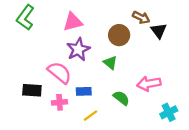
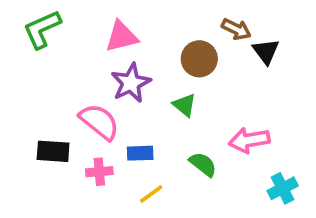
green L-shape: (25, 17) -> (42, 29), turned 30

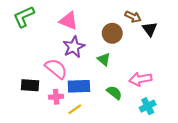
pink triangle: (122, 37) -> (69, 21), turned 36
blue rectangle: (140, 153) -> (79, 86), size x1.5
cyan cross: (283, 188) -> (148, 106), moved
yellow line: (151, 194) -> (75, 109), moved

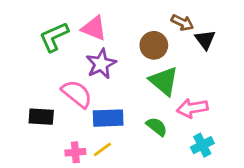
green L-shape: (24, 17) -> (54, 37), moved
green triangle: (104, 59) -> (164, 81), moved, size x1.6
pink cross: (56, 97) -> (75, 152), moved

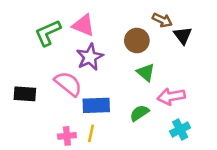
green triangle: (164, 81) -> (146, 72), size x0.7
black rectangle: (41, 117) -> (25, 94), moved
green semicircle: (157, 127) -> (139, 113), turned -72
yellow line: (102, 149) -> (91, 133), turned -42

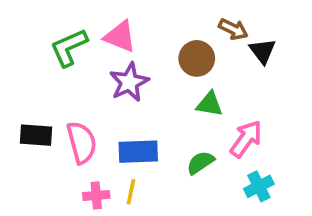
green triangle: (146, 72) -> (210, 104), turned -30
pink semicircle: (68, 84) -> (82, 142), moved, turned 36
pink arrow: (171, 96) -> (246, 139), turned 136

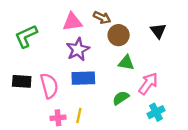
brown arrow: (233, 29) -> (102, 18), moved
pink triangle: (120, 37) -> (72, 22), turned -30
green L-shape: (69, 47) -> (26, 36), moved
blue rectangle: (138, 152) -> (83, 78), moved

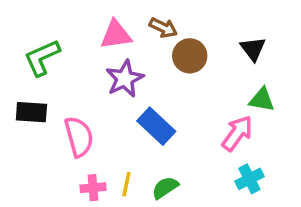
green triangle: (126, 63) -> (262, 100), moved
blue rectangle: (83, 78) -> (156, 126), moved, turned 45
black rectangle: (22, 81) -> (31, 112), moved
green semicircle: (121, 98) -> (165, 188), moved

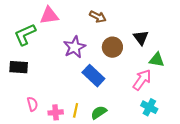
pink triangle: (116, 35) -> (49, 16), moved
black triangle: (253, 49) -> (141, 38), moved
brown circle: (190, 56) -> (112, 47), moved
pink semicircle: (79, 137) -> (32, 104), moved, size x0.6
cyan cross: (249, 179) -> (149, 107), turned -35

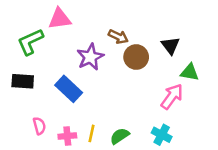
brown arrow: (98, 17) -> (118, 37), moved
blue rectangle: (93, 76) -> (69, 89), moved
cyan cross: (149, 107) -> (162, 135), moved

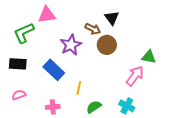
black triangle: (171, 46) -> (112, 18), moved
pink semicircle: (39, 126) -> (19, 95), moved, turned -96
yellow line: (92, 133) -> (79, 88), moved

